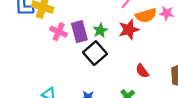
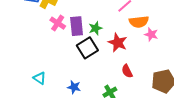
pink star: (167, 13) -> (151, 34), moved
red star: (129, 29) -> (118, 43), moved, turned 30

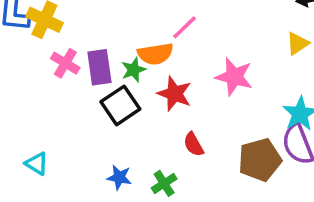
orange semicircle: (139, 22) -> (155, 54), moved
pink star: (151, 34) -> (234, 77), size x1.5
blue star: (74, 87) -> (119, 177), moved

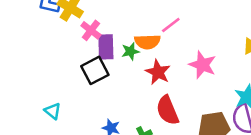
pink cross: (65, 63) -> (91, 30), moved
black square: (120, 105) -> (95, 70), moved
red semicircle: (194, 144) -> (167, 110), size x1.6

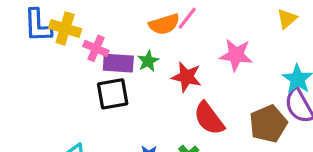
orange semicircle: (147, 42) -> (164, 24), moved
purple rectangle: (106, 47) -> (118, 63), turned -70
black square: (95, 70) -> (113, 94), turned 32

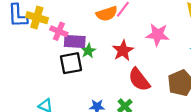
green star: (148, 61) -> (88, 51), moved
red star: (186, 77) -> (123, 51), turned 30

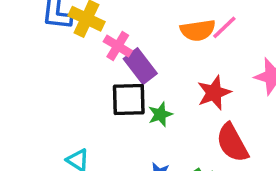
purple rectangle: (75, 41) -> (140, 66), turned 40
green star: (88, 51) -> (160, 114), moved

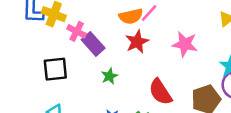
red star: (214, 93) -> (137, 42), moved
black square: (129, 99) -> (55, 69), moved

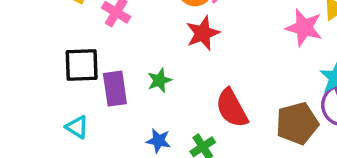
purple rectangle: (93, 44) -> (115, 89), moved, turned 30
pink star: (185, 44) -> (304, 28), moved

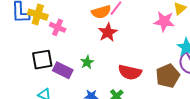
purple rectangle: (115, 89) -> (63, 70), turned -48
red semicircle: (232, 108) -> (130, 72), turned -40

